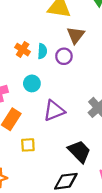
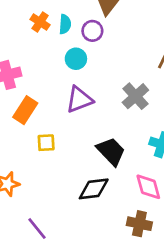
cyan circle: (32, 83) -> (76, 59), moved

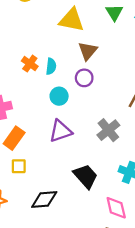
purple circle: (92, 31) -> (84, 78), moved
yellow square: (46, 143) -> (19, 166), moved
black diamond: (94, 189) -> (44, 200), moved

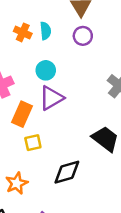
cyan circle: (59, 96) -> (46, 70), moved
purple triangle: (60, 131) -> (51, 98), moved

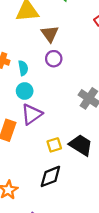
cyan semicircle: (46, 31) -> (23, 68), moved
yellow square: (33, 143) -> (54, 145), moved

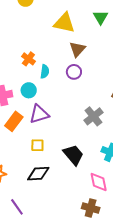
cyan circle: (25, 91) -> (29, 90), moved
yellow square: (54, 145) -> (37, 145), moved

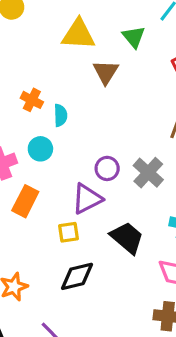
green triangle: (101, 17) -> (134, 37), moved
purple circle: (74, 72) -> (107, 168), moved
purple triangle: (39, 114) -> (87, 199), moved

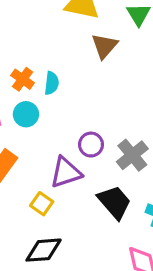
orange cross: (32, 100) -> (23, 79), moved
yellow square: (68, 232) -> (42, 204), turned 35
black trapezoid: (127, 238) -> (114, 202), moved

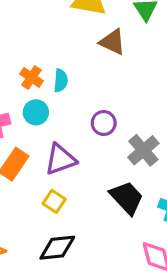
brown triangle: (104, 46) -> (112, 42), turned -44
purple circle: (91, 145) -> (104, 123), moved
purple triangle: (66, 172) -> (60, 159), moved

